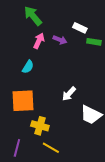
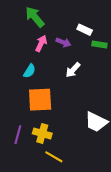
white arrow: (69, 94) -> (73, 70), moved
orange square: (23, 101) -> (40, 100), moved
purple line: (17, 148) -> (18, 135), moved

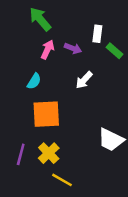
white rectangle: (85, 30) -> (97, 34), turned 72
green rectangle: (99, 45) -> (114, 51), turned 32
yellow cross: (42, 134) -> (49, 153), turned 30

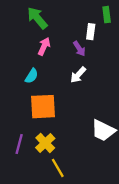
purple arrow: (73, 48) -> (79, 49), moved, turned 35
green rectangle: (114, 51) -> (107, 15), moved, turned 42
yellow line: (62, 180) -> (58, 168), turned 30

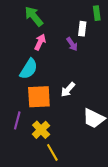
white arrow: (78, 75) -> (68, 90), moved
cyan semicircle: (32, 76) -> (29, 69), size x1.5
purple line: (19, 144) -> (17, 120), moved

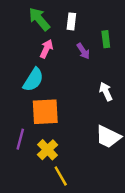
green rectangle: (97, 13) -> (106, 39), moved
white rectangle: (82, 29) -> (71, 21), moved
white arrow: (68, 90) -> (106, 92), moved, turned 112

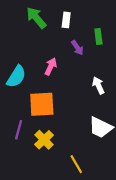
pink arrow: (46, 49) -> (51, 67), moved
cyan semicircle: (33, 80) -> (16, 77), moved
yellow line: (61, 176) -> (76, 164), moved

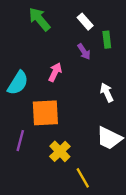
white rectangle: (66, 20) -> (85, 22), moved, turned -48
yellow cross: (44, 140) -> (60, 151), moved

